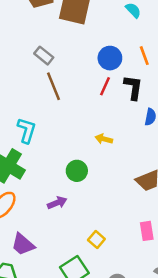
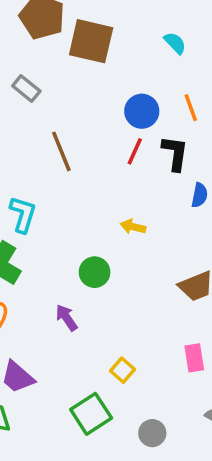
gray rectangle: (44, 56) -> (26, 88), moved
purple arrow: (57, 203) -> (67, 318), turned -102

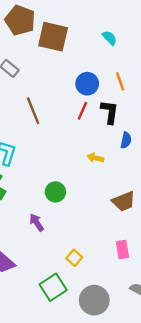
yellow arrow: (133, 227) -> (95, 158), moved
gray circle: (152, 433) -> (94, 300), size x1.6

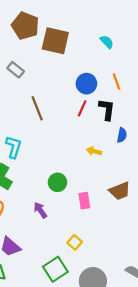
pink rectangle: (122, 250) -> (84, 201), moved

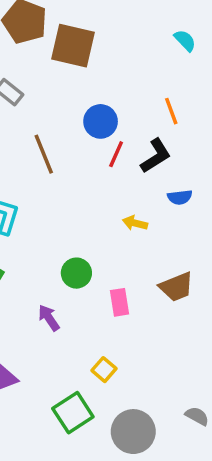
cyan semicircle: (107, 42) -> (185, 40), moved
blue circle: (86, 84) -> (101, 121), moved
black L-shape: (107, 109) -> (156, 156), turned 50
blue semicircle: (122, 135) -> (180, 197), turned 72

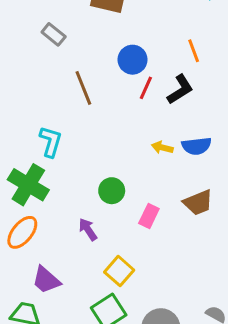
blue semicircle: (180, 197) -> (197, 146), moved, size x1.4
pink rectangle: (119, 302) -> (149, 216), turned 35
yellow square: (104, 370) -> (119, 271), moved, size x1.4

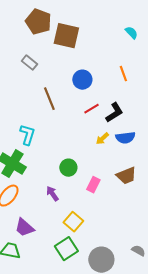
red line: (146, 88) -> (91, 109), moved, turned 35
black L-shape: (180, 89) -> (114, 113), moved
yellow arrow: (162, 147) -> (102, 139), turned -56

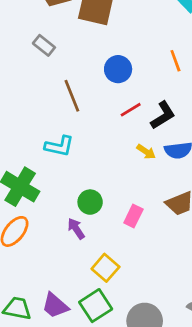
cyan L-shape: (27, 135) -> (59, 146), moved, turned 85
yellow arrow: (102, 139) -> (146, 152), turned -104
green circle: (68, 168) -> (90, 202), moved
purple trapezoid: (24, 228) -> (55, 306), moved

